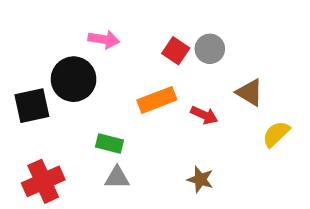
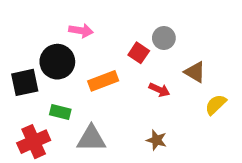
red square: (176, 51) -> (139, 53), moved
orange rectangle: (157, 100) -> (103, 81), moved
green rectangle: (110, 144) -> (60, 112), moved
gray triangle: (117, 178) -> (91, 139), size x1.5

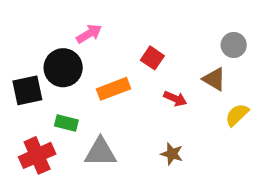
pink arrow: (81, 31) -> (89, 34), turned -40
gray circle: (164, 38) -> (234, 45), moved

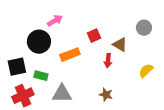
red square: (152, 58) -> (94, 36), turned 32
brown triangle: (214, 79) -> (120, 45), moved
black square: (27, 90) -> (17, 67), moved
red arrow: (175, 99) -> (108, 61), turned 72

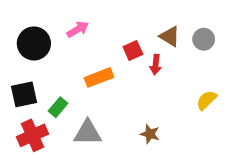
black circle: (39, 42) -> (34, 43), moved
brown triangle: (120, 45) -> (170, 36), moved
red arrow: (108, 61) -> (156, 65), moved
green rectangle: (41, 76) -> (58, 107), turned -64

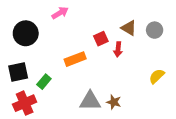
pink arrow: (78, 29) -> (60, 13), moved
gray triangle: (88, 133) -> (90, 101), moved

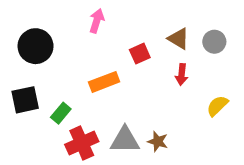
pink arrow: (60, 13) -> (97, 21), moved, turned -42
red arrow: (118, 49) -> (182, 74), moved
red cross: (25, 103) -> (82, 143), moved

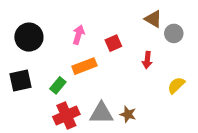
pink arrow: (97, 21) -> (78, 35), moved
brown triangle: (179, 39) -> (153, 19), moved
green rectangle: (61, 113) -> (58, 85), moved

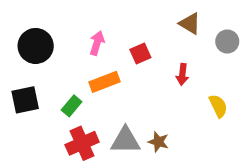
gray circle: (174, 33) -> (227, 41), moved
yellow semicircle: (176, 85) -> (218, 106), turned 108

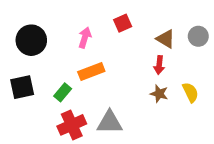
brown triangle: (190, 24) -> (166, 39), moved
red square: (140, 53) -> (123, 23), moved
brown star: (158, 142) -> (159, 94), moved

